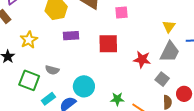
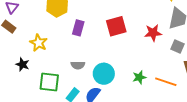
purple rectangle: (71, 36) -> (78, 28), turned -56
gray semicircle: (52, 70) -> (78, 65), moved

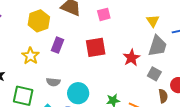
red star: (153, 33) -> (131, 58), turned -30
yellow star: (39, 43) -> (30, 56), moved

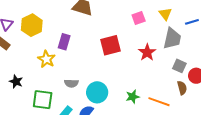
pink square: (104, 14) -> (139, 18), moved
yellow hexagon: (39, 21) -> (32, 25), moved
purple rectangle: (58, 45) -> (64, 42), moved
gray square: (154, 74) -> (179, 66), moved

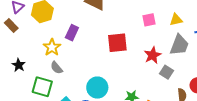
yellow triangle: (165, 14) -> (176, 20), turned 48
gray square: (179, 66) -> (166, 72), moved
gray semicircle: (71, 83) -> (57, 68), moved, turned 40

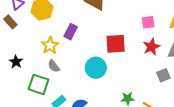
red star: (153, 55) -> (151, 47), moved
gray square: (166, 72) -> (163, 75), turned 32
cyan circle: (97, 88) -> (96, 68), moved

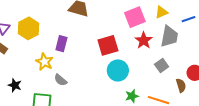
pink square: (148, 22) -> (135, 17), size x1.5
gray semicircle: (54, 66) -> (61, 80), moved
cyan circle: (96, 68) -> (118, 70), moved

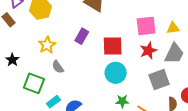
purple rectangle: (61, 44) -> (82, 36), moved
gray square: (162, 65) -> (159, 80), size x1.5

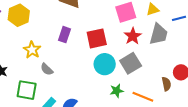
gray square: (159, 80) -> (131, 63), moved

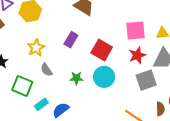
red square: (97, 38) -> (102, 50), turned 30
gray square: (131, 63) -> (146, 80), moved
green star: (117, 91) -> (76, 78), moved

